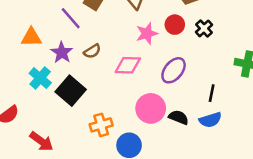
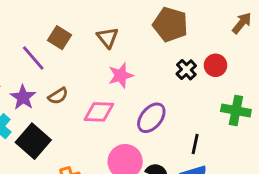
red circle: (175, 25) -> (216, 65), moved

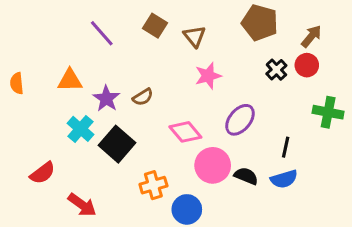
brown arrow: (242, 23) -> (311, 36), moved
brown square: (59, 38) -> (155, 26), moved
purple line: (33, 58) -> (102, 33), moved
pink diamond: (99, 112) -> (185, 132), moved, turned 48

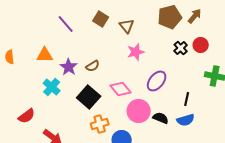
brown pentagon: (260, 23) -> (170, 17), turned -30
brown arrow: (311, 36) -> (195, 16), moved
black square: (117, 144) -> (89, 97), moved

